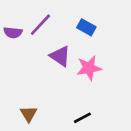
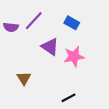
brown triangle: (29, 114) -> (24, 78), moved

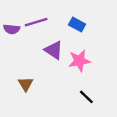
purple line: (34, 21) -> (36, 22), turned 30
black line: (69, 98) -> (86, 97), moved, turned 72

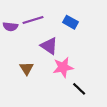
pink star: (79, 61) -> (63, 67), moved
brown triangle: (26, 84) -> (27, 68), moved

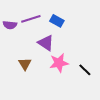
blue rectangle: (71, 22) -> (57, 21), moved
black line: (79, 89) -> (85, 70), moved

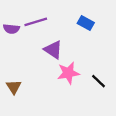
blue rectangle: (57, 21) -> (86, 23), moved
brown triangle: (25, 64) -> (14, 87), moved

